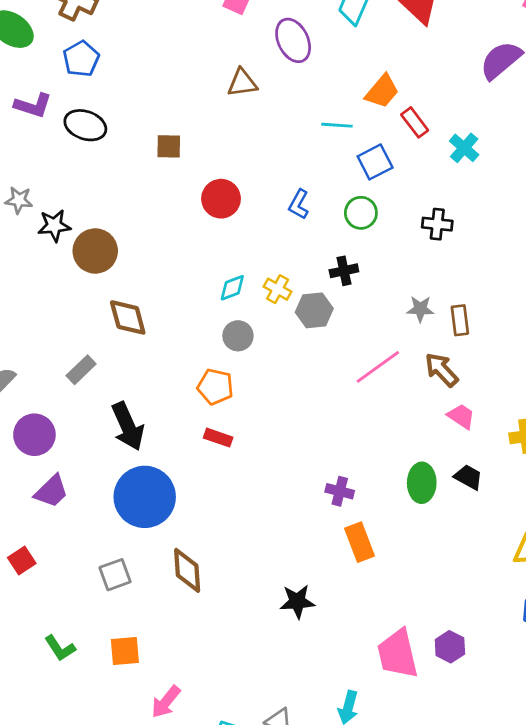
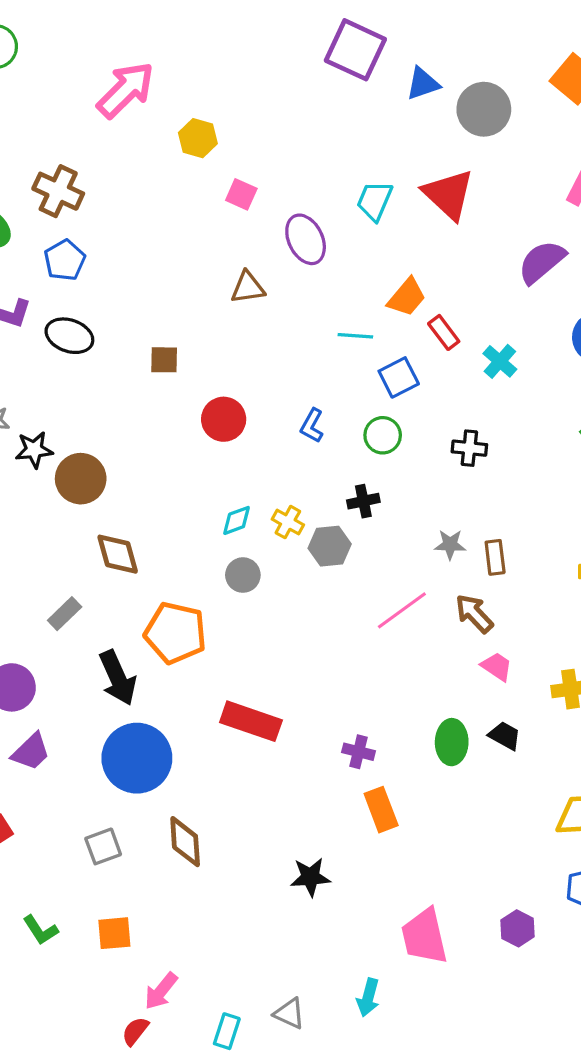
orange pentagon: (215, 387) -> (175, 633), moved, size x1.5
red rectangle: (218, 438) -> (251, 721), moved, size x1.8
purple hexagon: (450, 647) -> (518, 928), moved

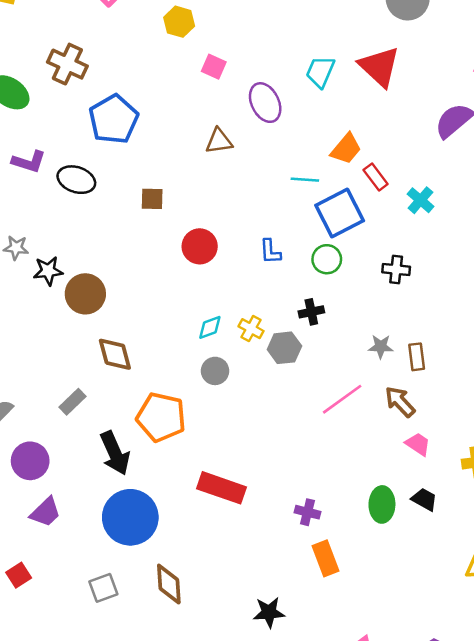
blue pentagon: (65, 260) -> (114, 119), moved, size x1.5
blue square: (399, 377) -> (340, 213), size x1.5
blue L-shape: (312, 426) -> (270, 252), turned -32

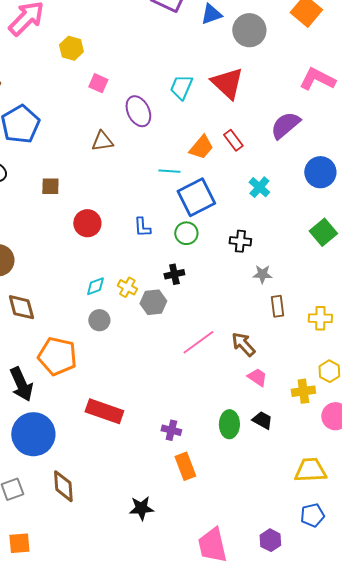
red rectangle: (376, 177) -> (233, 140), moved
gray star: (381, 347) -> (262, 274), moved
brown rectangle: (417, 357) -> (277, 306), moved

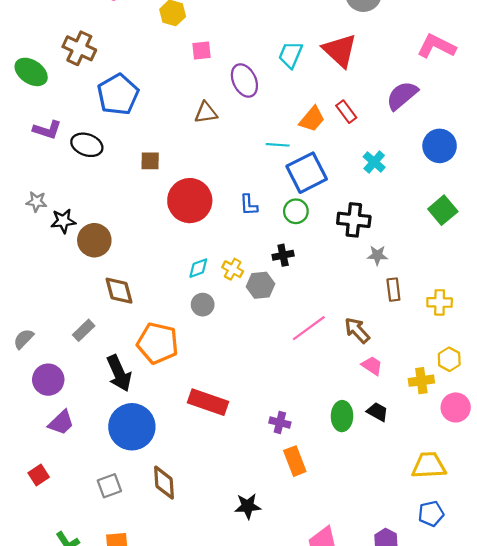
pink square: (98, 83) -> (202, 50), turned -30
red circle: (87, 223) -> (190, 201), size x1.5
black cross: (240, 241) -> (354, 220), size x1.4

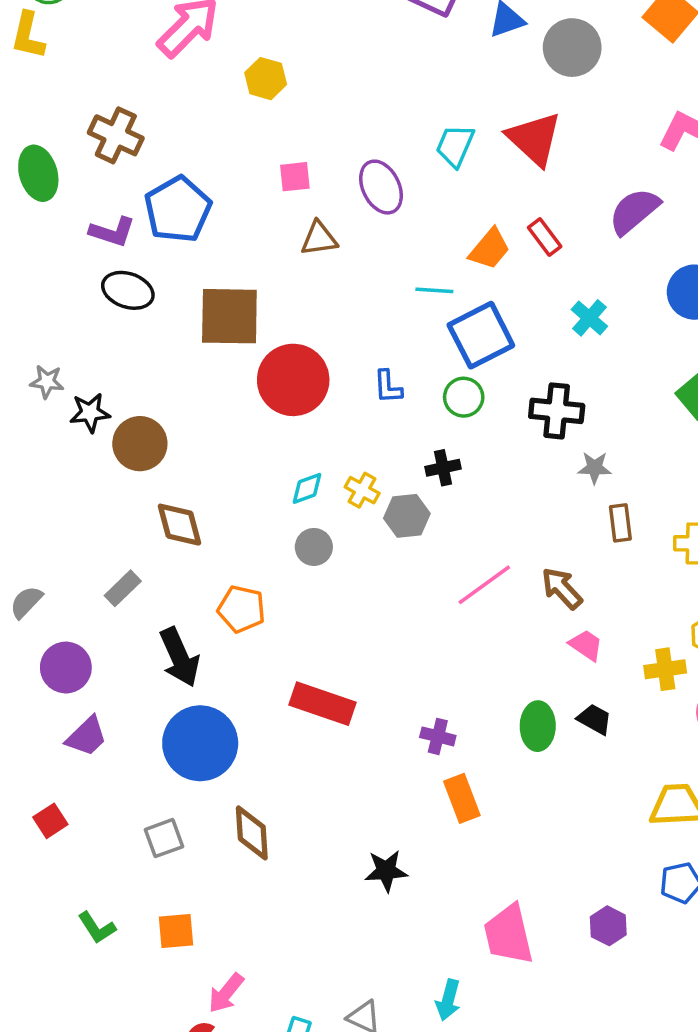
pink square: (202, 50) -> (295, 177), moved
green ellipse: (31, 72) -> (38, 173), turned 40
purple L-shape: (47, 130) -> (112, 232), moved
brown square: (150, 161) -> (229, 316), size x2.0
orange pentagon: (158, 343) -> (242, 609), size x0.7

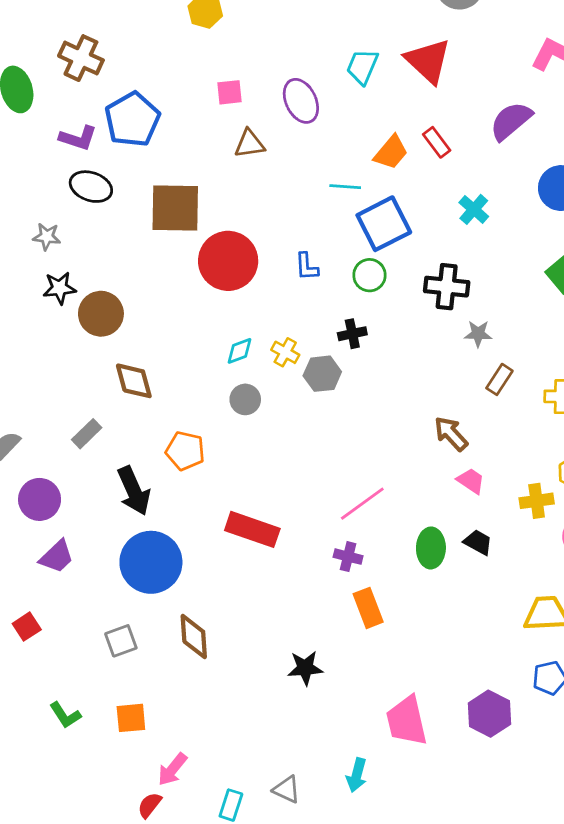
gray star: (47, 382) -> (47, 237), moved
brown rectangle: (620, 523) -> (499, 379), turned 40
pink line: (484, 585) -> (362, 504), moved
purple hexagon: (608, 926) -> (489, 714), size x1.4

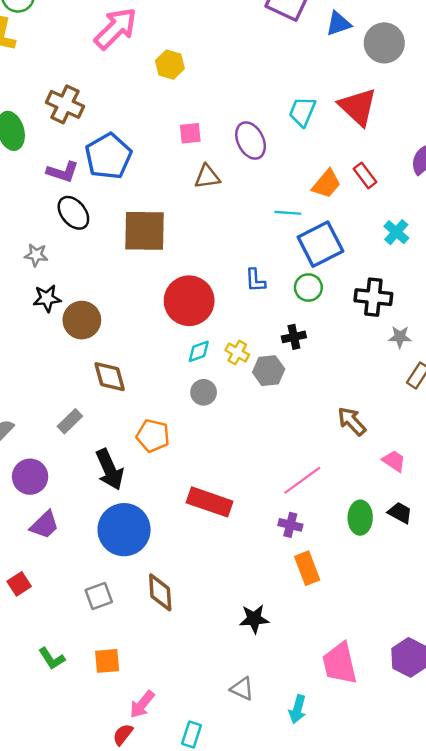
black ellipse: (91, 187) -> (73, 213), turned 32
red circle: (228, 261) -> (189, 301), moved
brown arrow: (451, 434) -> (352, 421), moved
gray triangle: (287, 789) -> (242, 689), moved

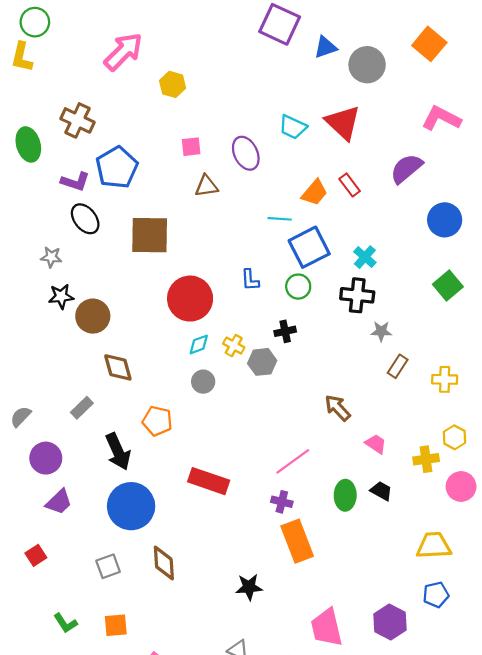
cyan trapezoid: (302, 112) -> (293, 127), turned -88
cyan cross: (396, 232) -> (365, 257), moved
orange rectangle: (307, 568) -> (297, 541), size x1.4

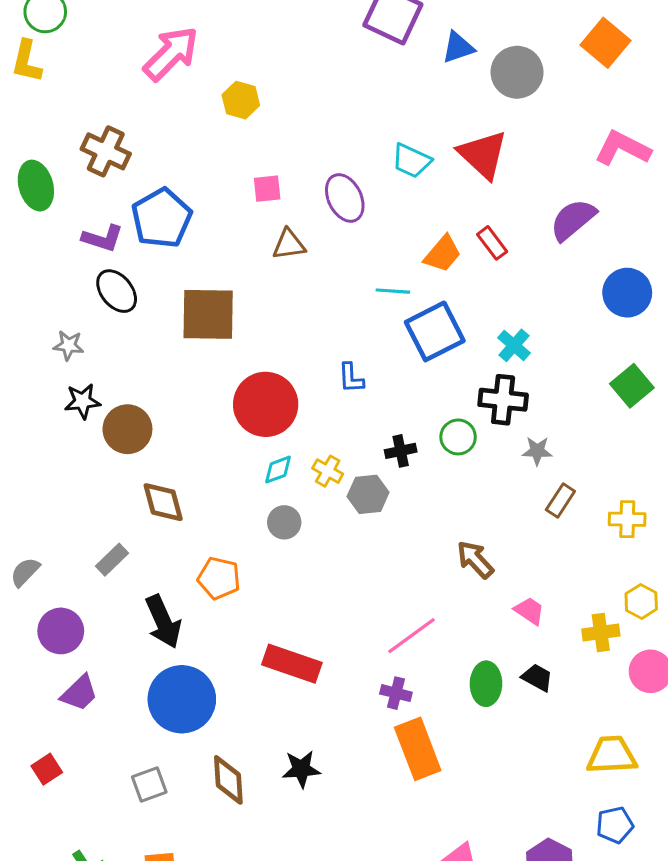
green circle: (298, 287) -> (458, 437), moved
black star: (249, 587) -> (301, 769), moved

